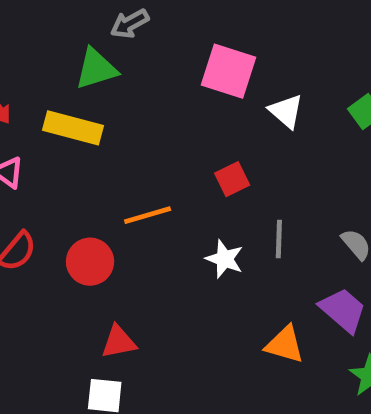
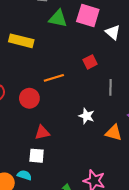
green triangle: (96, 69) -> (58, 19), moved, turned 30
white star: (225, 259) -> (87, 116), moved

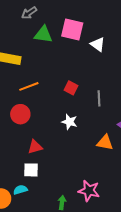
red square: (90, 62) -> (71, 88), moved, turned -32
orange line: (54, 78) -> (29, 86), moved
white star: (87, 116) -> (69, 122), moved
cyan semicircle: (24, 175) -> (20, 190), turned -32

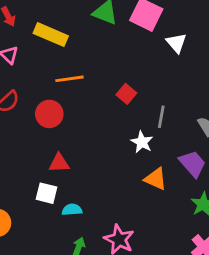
white star: (69, 122) -> (142, 142), moved
cyan semicircle: (20, 190) -> (72, 210), moved

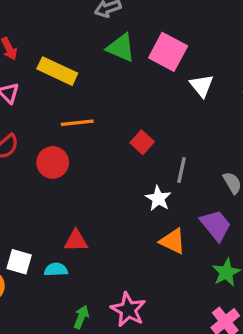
red triangle: (59, 163) -> (76, 241), moved
white square: (46, 193) -> (19, 262), moved
cyan semicircle: (72, 210) -> (56, 270), moved

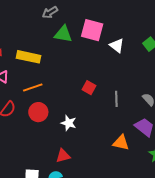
orange line: (77, 123) -> (33, 88), moved
white star: (158, 198) -> (69, 123), moved

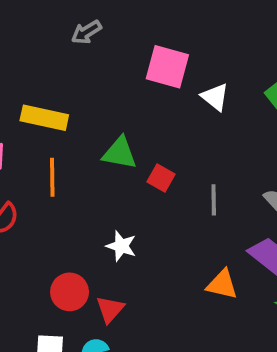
green triangle: (63, 34) -> (120, 153), moved
orange line: (33, 88) -> (52, 177), turned -72
red circle: (38, 112) -> (70, 292), moved
red triangle: (63, 156) -> (110, 309), turned -35

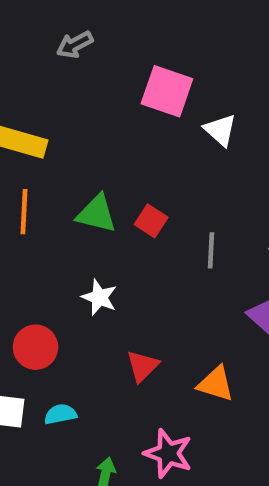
green triangle: (120, 153) -> (96, 214), moved
orange triangle: (222, 284) -> (216, 384), moved
red triangle: (110, 309) -> (143, 366), moved

